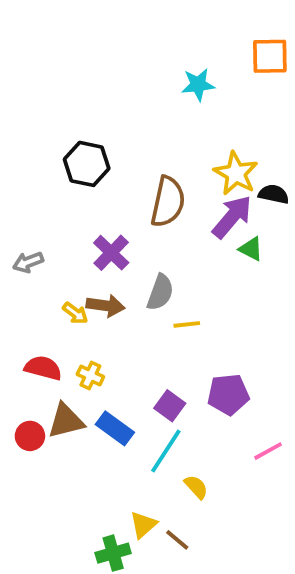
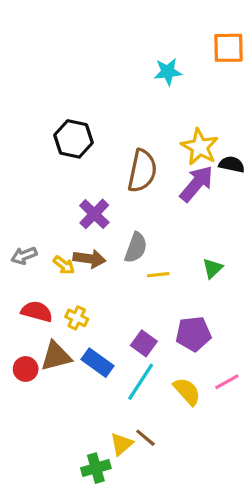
green triangle: (251, 249) -> (213, 268), moved, turned 50
gray arrow: (28, 262) -> (24, 256), moved
yellow semicircle: (196, 487) -> (187, 391), moved, size x1.4
brown line: (177, 540) -> (145, 438), moved

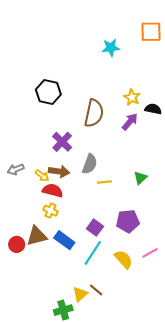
yellow star: (200, 147) -> (132, 97), size x0.7
purple arrow: (197, 184) -> (130, 122), size x0.7
red semicircle: (37, 311) -> (53, 190), moved

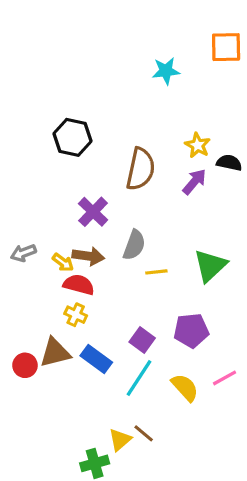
green triangle: (140, 178) -> (210, 266), size x1.6

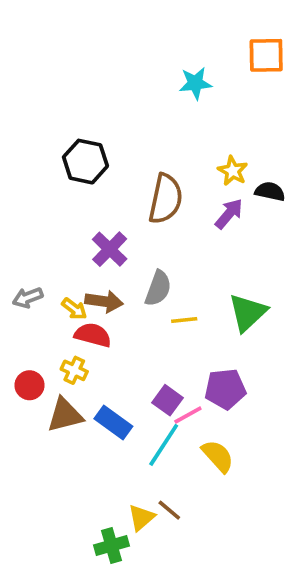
yellow cross: (76, 315) -> (74, 370), moved
red circle: (25, 365) -> (29, 385), moved
pink line: (224, 378) -> (188, 415), moved

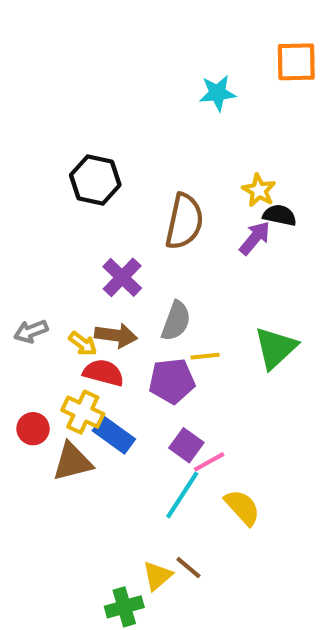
black semicircle: (270, 191) -> (280, 215), moved
yellow cross: (74, 370) -> (83, 412), size x1.4
purple pentagon: (225, 389) -> (172, 381), moved
blue rectangle: (113, 423) -> (114, 435), moved

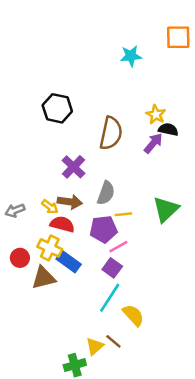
gray arrow: (31, 331) -> (15, 211), moved
pink line: (209, 462) -> (118, 247), moved
yellow semicircle: (242, 507) -> (133, 315), moved

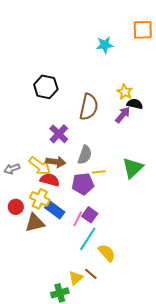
yellow arrow: (50, 207) -> (40, 166), size x1.6
pink line: (118, 247) -> (78, 219), moved, turned -35

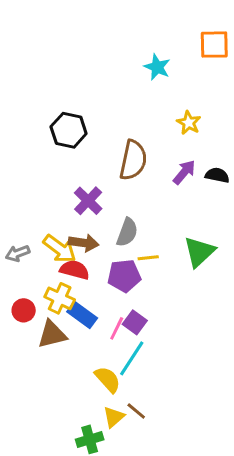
cyan star: (105, 45) -> (157, 67), turned 30
yellow star: (125, 92) -> (189, 123), moved
black semicircle: (135, 104) -> (217, 175), moved
yellow semicircle: (107, 253) -> (108, 379), moved

